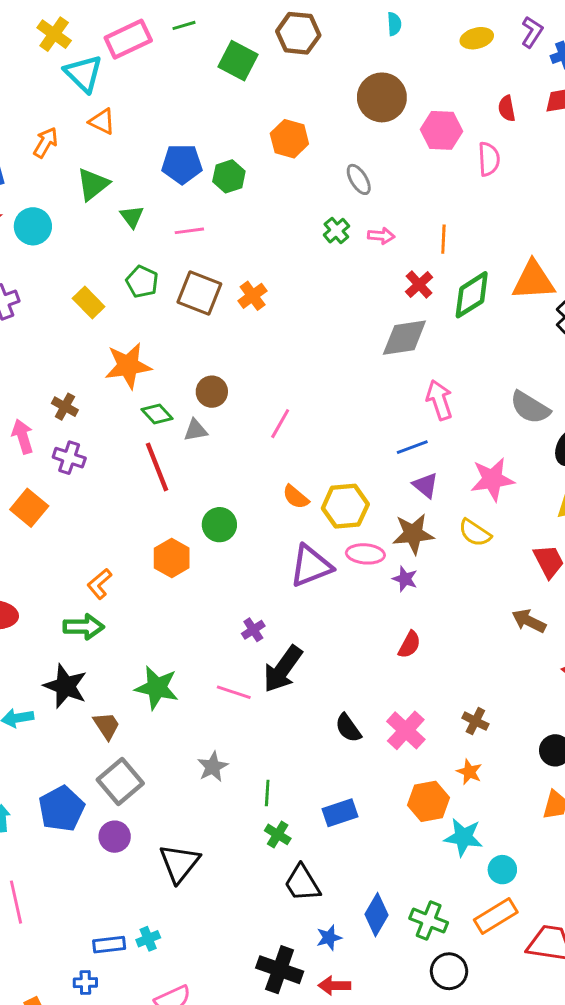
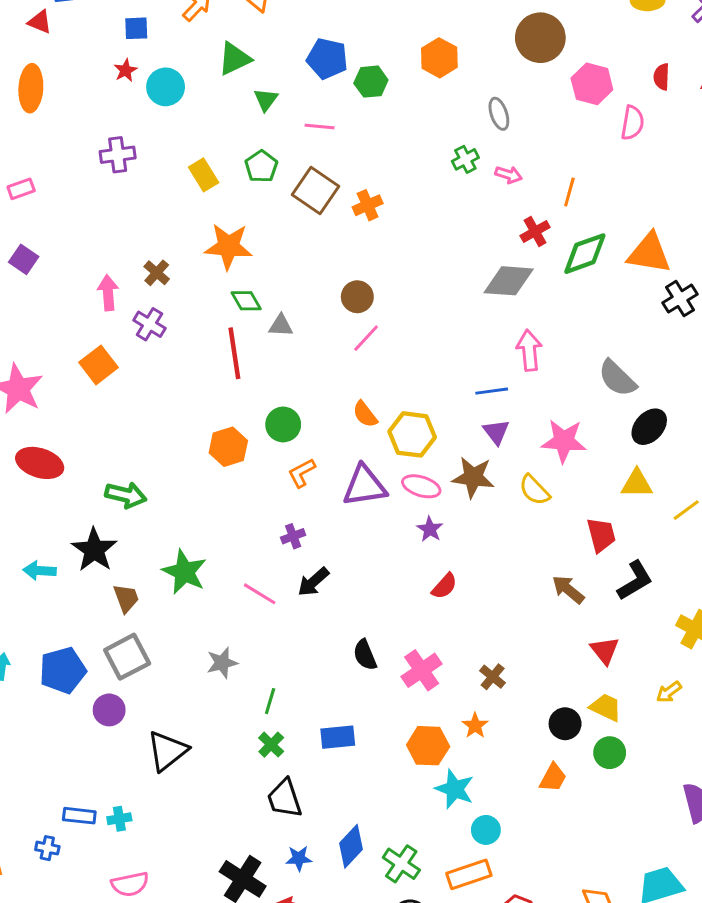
brown circle: (212, 392) -> (357, 297), moved
purple star: (405, 579) -> (430, 529), moved
orange L-shape: (99, 584) -> (302, 473), moved
black arrow: (283, 669) -> (313, 582), size x0.7

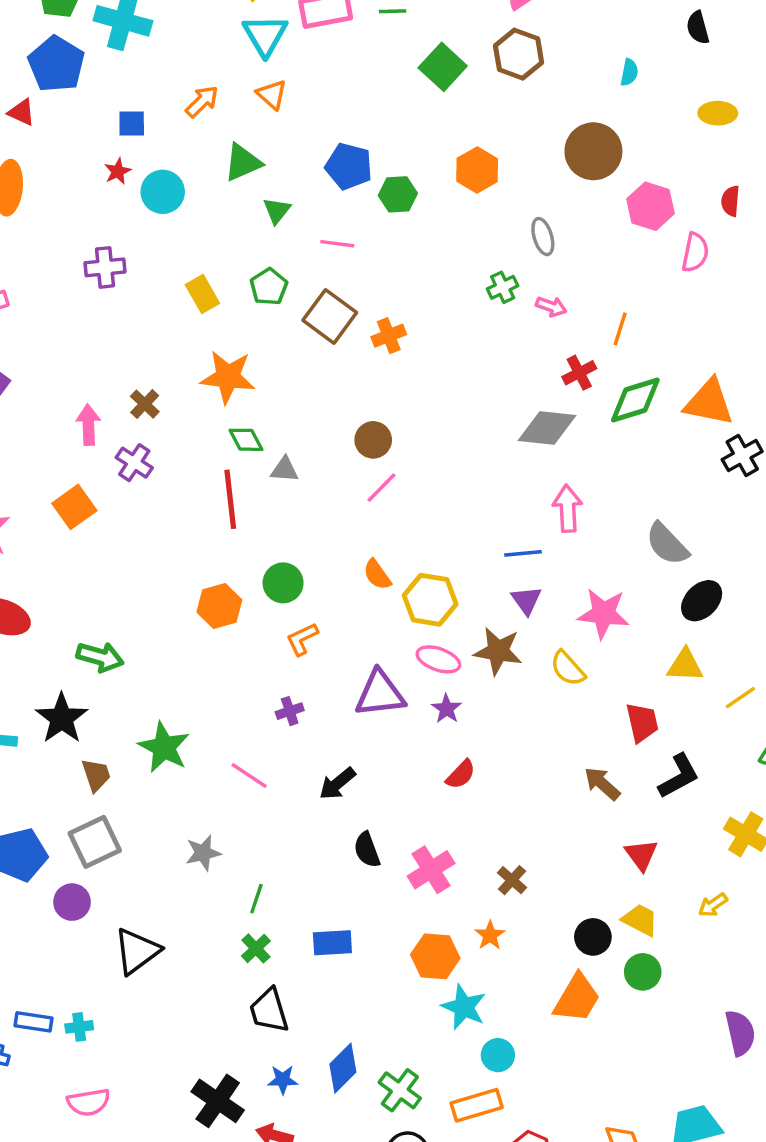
purple triangle: (364, 486) -> (380, 694), moved
black arrow: (313, 582) -> (337, 784), moved
orange trapezoid: (553, 778) -> (577, 998), size x1.5

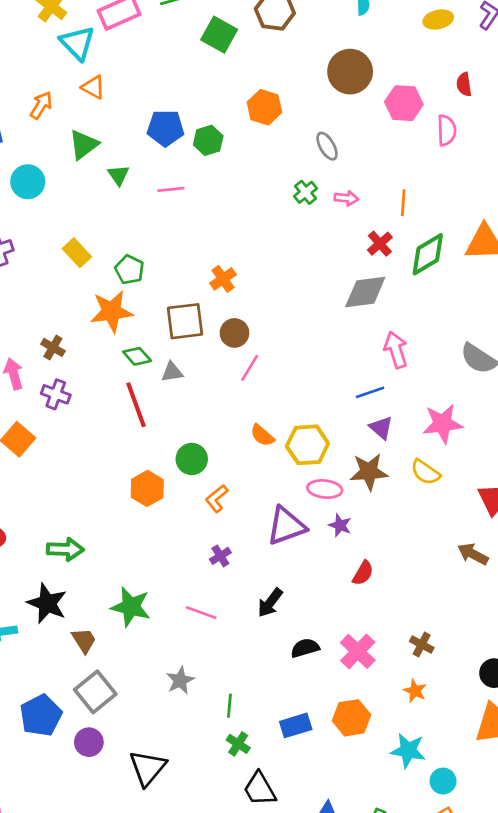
green pentagon: (269, 287) -> (129, 270), moved
brown square: (330, 316) -> (185, 321), moved, turned -30
orange cross: (389, 336) -> (223, 279), moved
black semicircle: (367, 850) -> (305, 648), turned 108
orange hexagon: (435, 956) -> (351, 718), moved

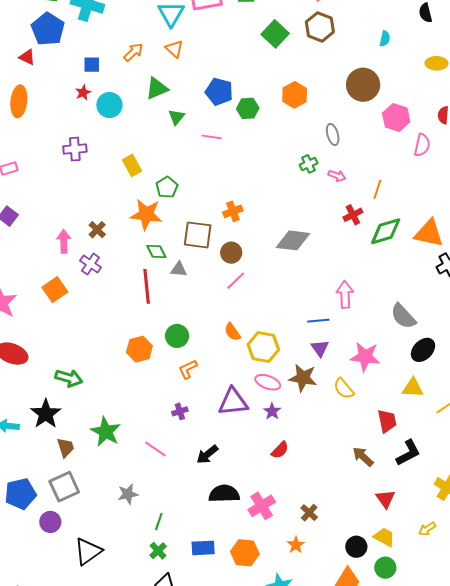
gray diamond: (365, 292) -> (293, 240), moved
black semicircle: (305, 648) -> (224, 494), size x1.4

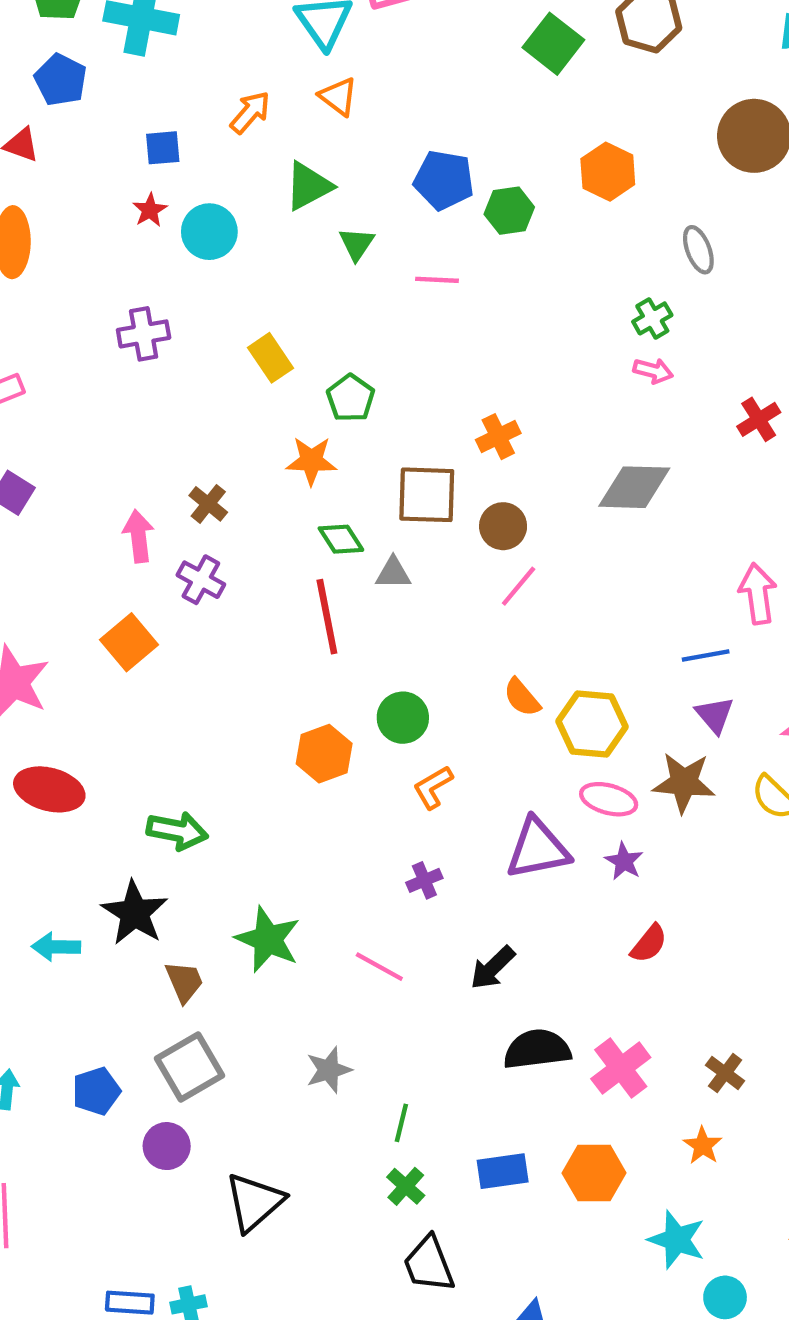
blue pentagon: (48, 29) -> (61, 80), size x0.7
pink arrow: (337, 176) -> (653, 371), moved
orange star: (146, 214) -> (311, 461), size x0.7
blue pentagon: (20, 494) -> (96, 1091), size x0.7

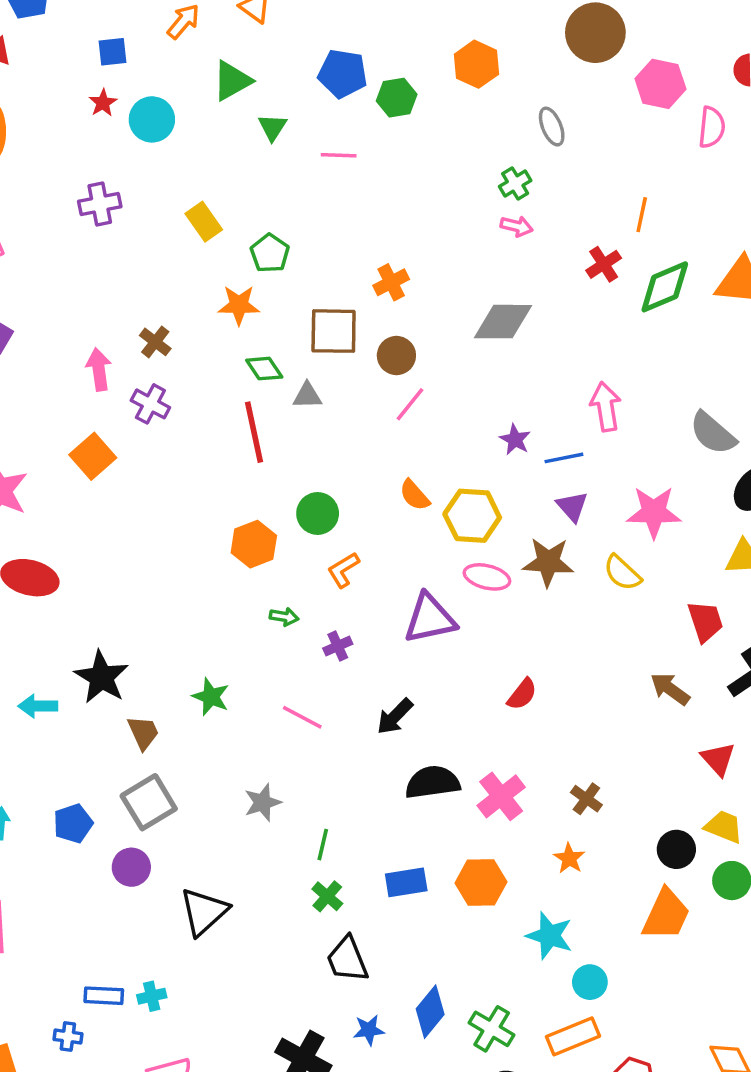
green arrow: (177, 831) -> (284, 617), moved, size x0.6
purple star: (624, 861) -> (515, 440), moved
green star: (268, 939) -> (211, 697), size x0.7

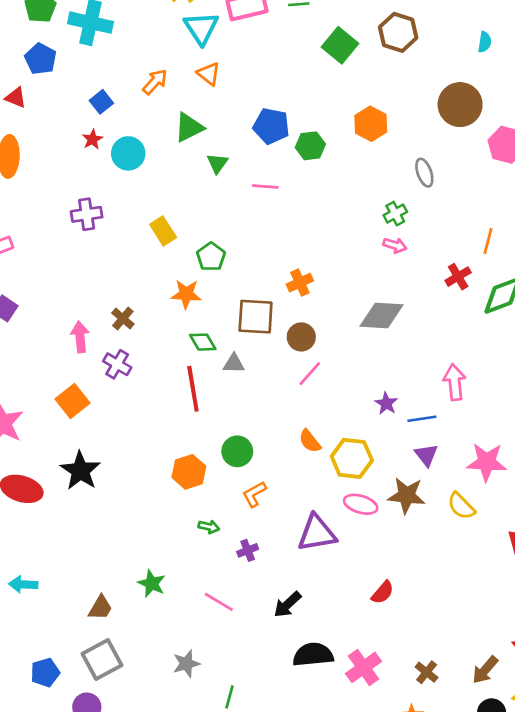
blue square: (113, 52) -> (101, 102), turned -35
black star: (101, 677) -> (80, 471), moved
brown arrow: (670, 689) -> (485, 670), moved, turned -88
brown trapezoid: (143, 733) -> (100, 608), turned 52

